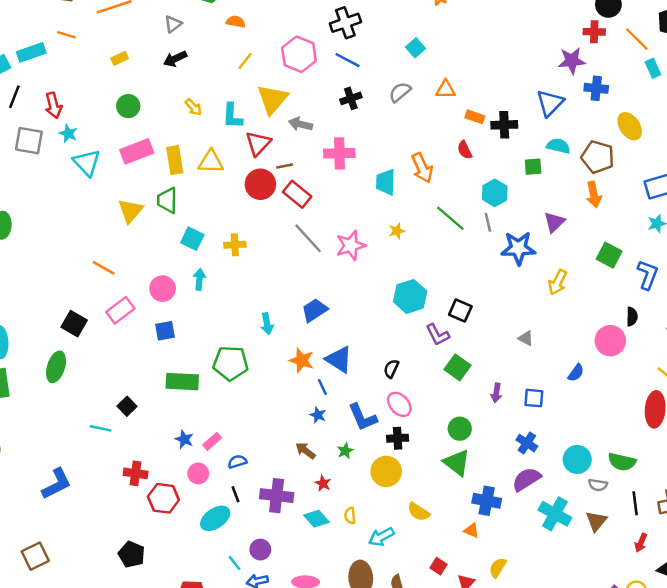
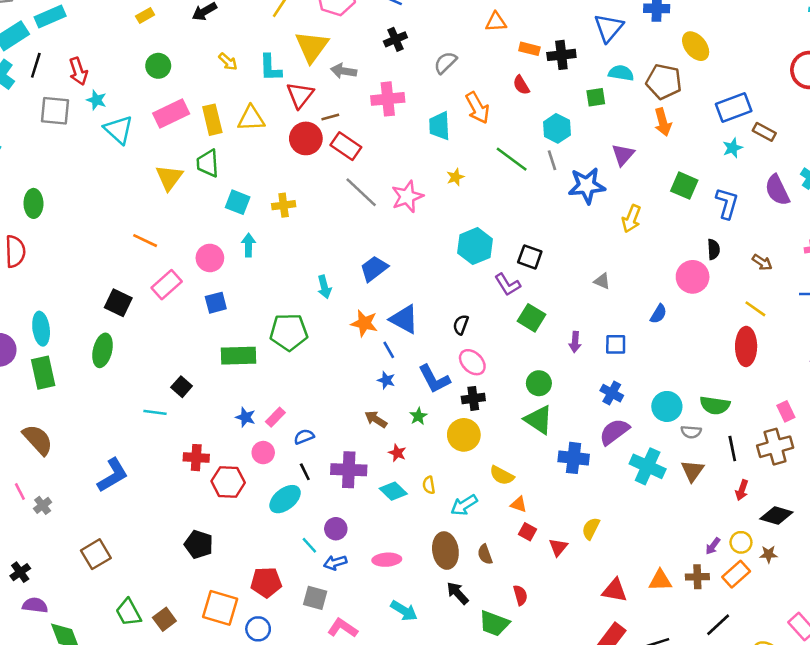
gray semicircle: (400, 92) -> (445, 63), moved
orange triangle: (471, 531) -> (519, 504), moved

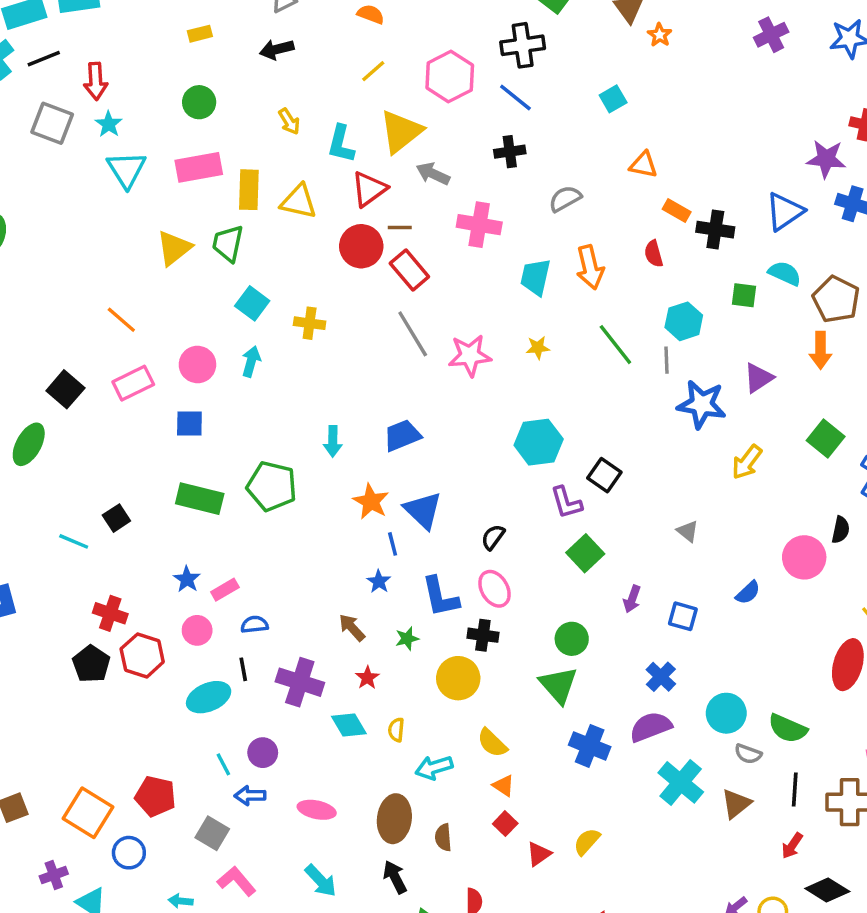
black line: (36, 65) -> (44, 59), turned 35
black pentagon: (199, 544) -> (91, 664), moved

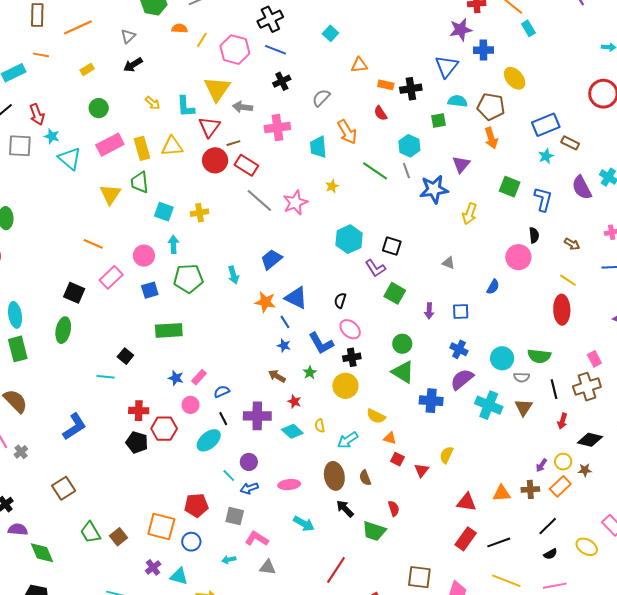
yellow line: (373, 71) -> (202, 40), moved
green pentagon: (272, 486) -> (188, 278), moved

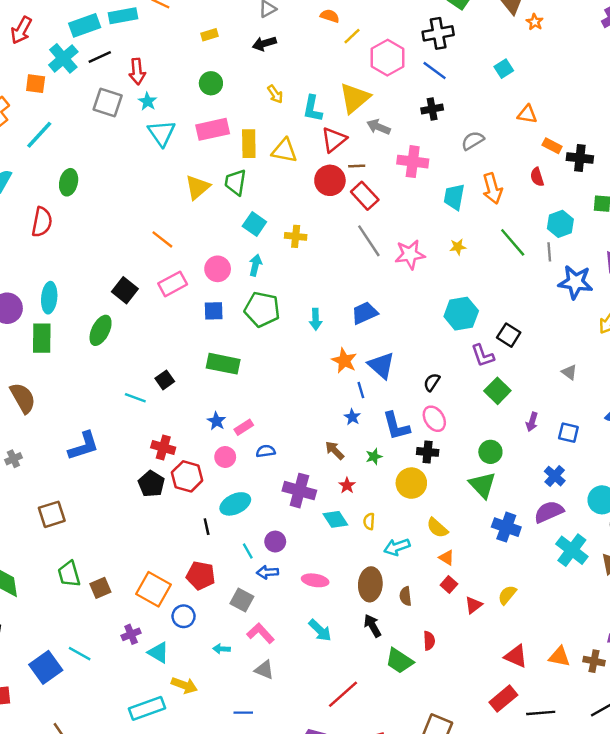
black line: (223, 419) -> (207, 527), moved

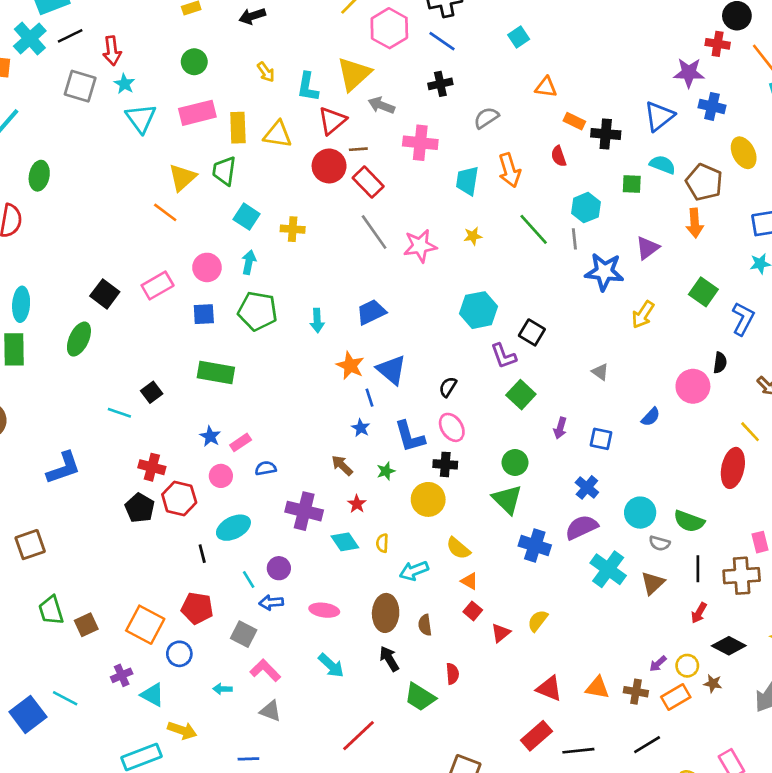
orange line: (162, 239) -> (165, 212), moved

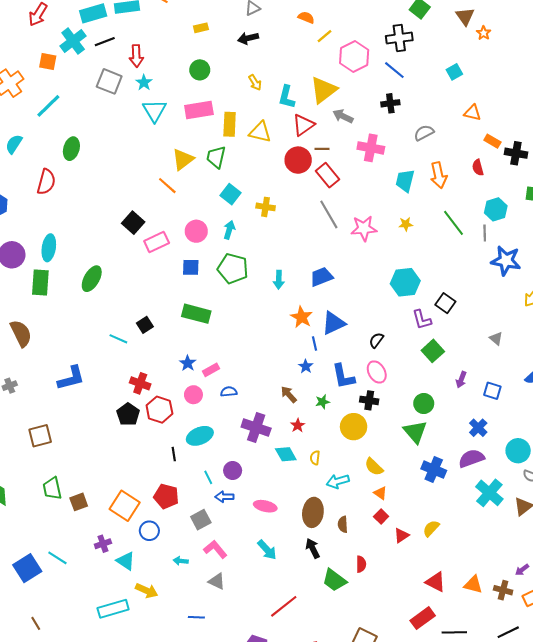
black square: (105, 294) -> (133, 223), moved
blue triangle: (391, 370) -> (333, 323), turned 50
gray square: (244, 634) -> (201, 520), turned 30

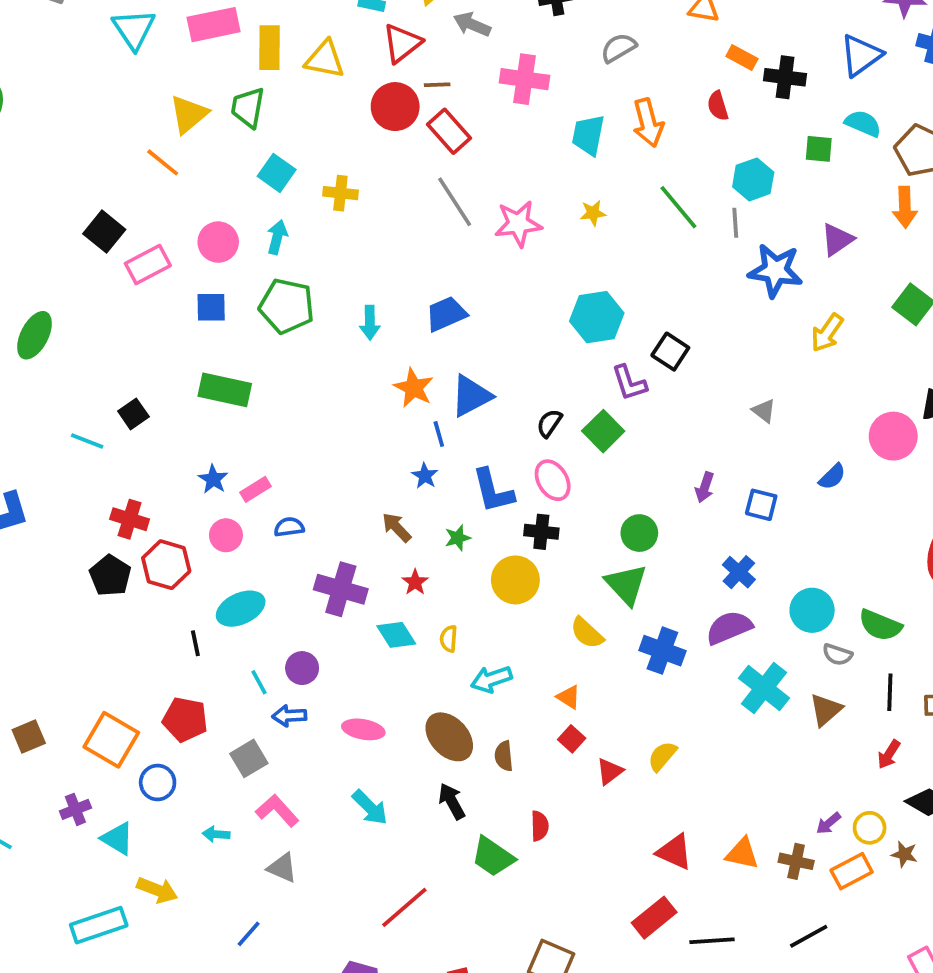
green square: (433, 351) -> (603, 431), moved
yellow semicircle: (374, 467) -> (587, 633), moved
brown ellipse: (313, 512) -> (449, 737), turned -48
blue line: (196, 617) -> (249, 934), turned -49

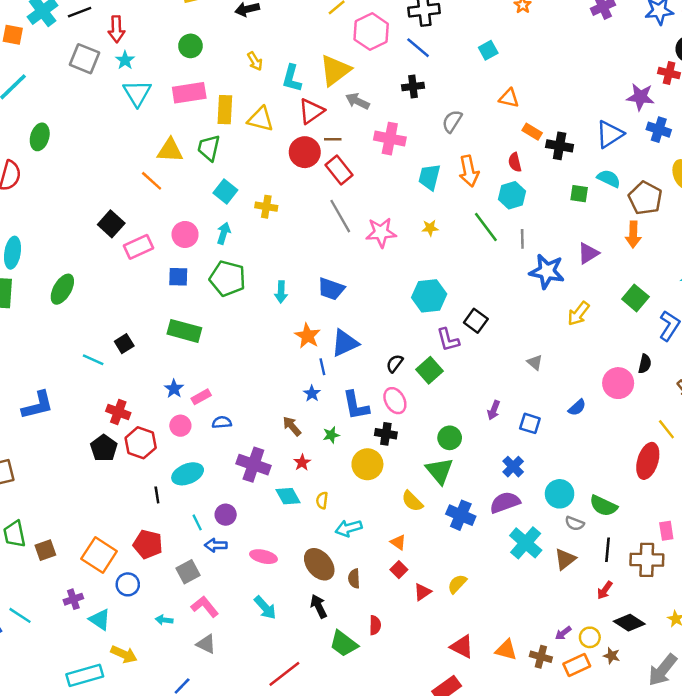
gray semicircle: (618, 48) -> (452, 121), turned -30
yellow triangle: (189, 114) -> (170, 150), turned 40
cyan hexagon: (753, 179) -> (512, 195), moved
blue trapezoid: (446, 314) -> (331, 289), turned -140

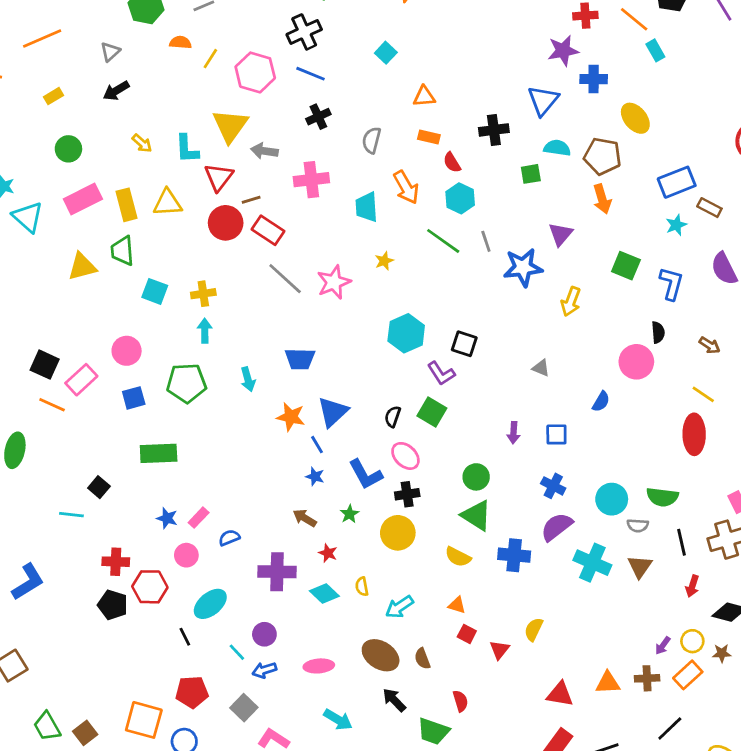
orange rectangle: (532, 132) -> (429, 137), moved
orange line: (152, 181) -> (52, 405), moved
cyan arrow: (224, 233) -> (205, 331), moved

